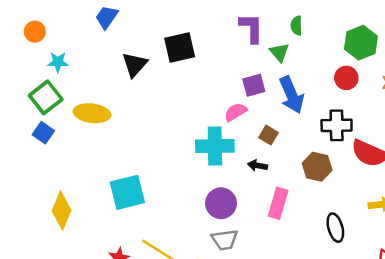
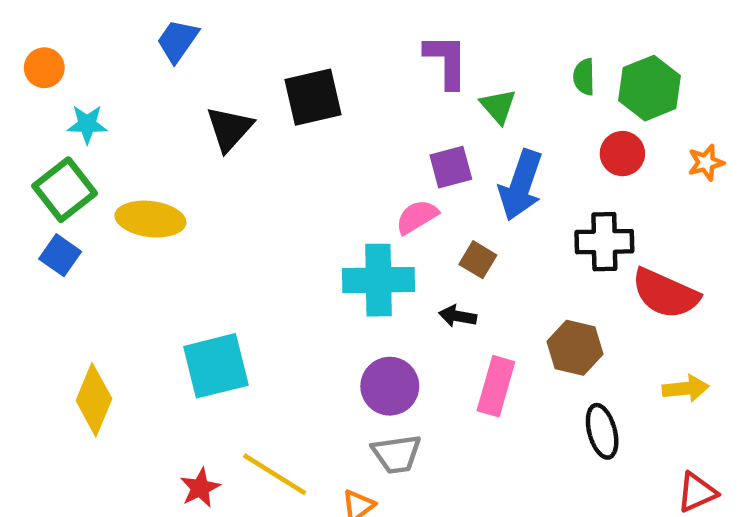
green semicircle: (296, 26) -> (584, 77), moved
blue arrow: (292, 95) -> (521, 185), turned 42
brown hexagon: (317, 167) -> (575, 348), moved

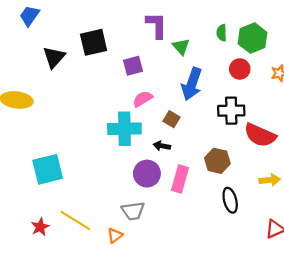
purple square: (451, 167) -> (133, 66), moved
purple circle: (390, 386) -> (147, 174), moved

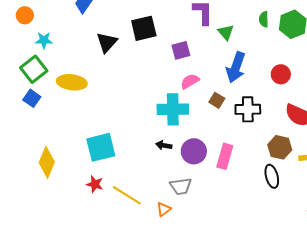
red circle: (240, 69) -> (281, 74), moved
black cross: (231, 111) -> (248, 109), moved
black arrow: (162, 146) -> (164, 145), moved
brown hexagon: (217, 161) -> (280, 147), moved
red star: (40, 227) -> (95, 184), moved, turned -30

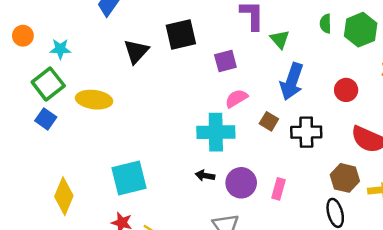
orange circle: (25, 15) -> (23, 36), moved
pink rectangle: (225, 156) -> (279, 189), size x0.7

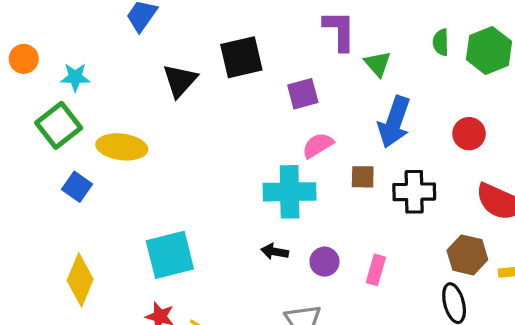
blue square: (46, 119) -> (77, 187), moved
brown square: (269, 121) -> (363, 177), turned -30
purple circle: (241, 183) -> (324, 262), size x0.7

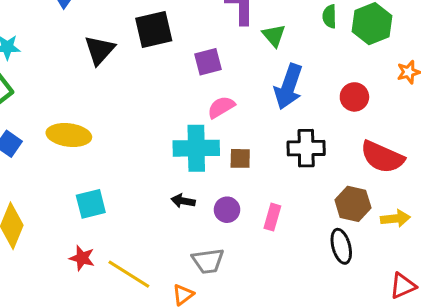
yellow ellipse: (122, 147) -> (69, 135), moved
brown square: (363, 177) -> (240, 158), moved
cyan square: (170, 255) -> (91, 204), size x0.7

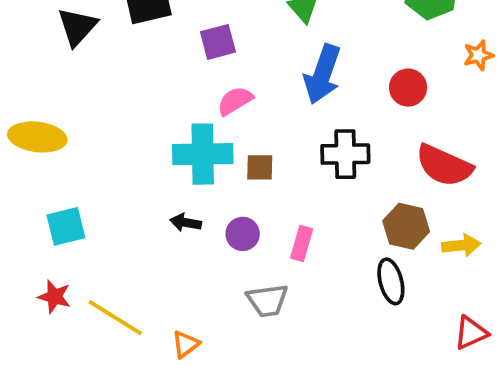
gray trapezoid: (208, 261) -> (267, 300), moved

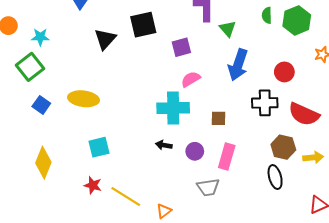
black cross: (345, 154) -> (265, 103), moved
brown square: (260, 167) -> (218, 118), moved
pink rectangle: (302, 243) -> (227, 156), size x1.4

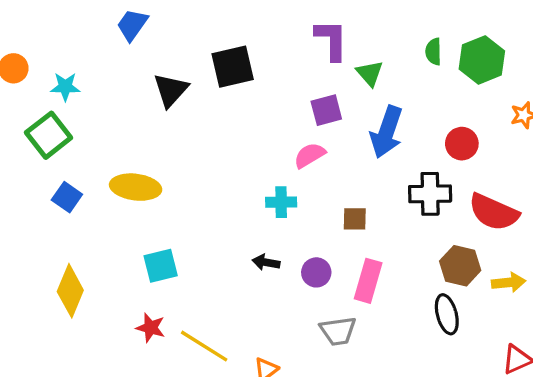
purple square: (181, 47) -> (326, 110), moved
cyan cross: (173, 108) -> (281, 202), size x0.6

